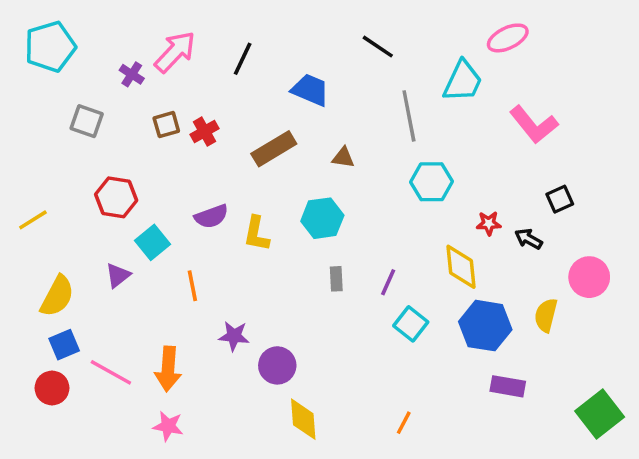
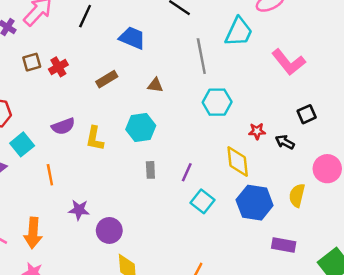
brown rectangle: (274, 149) -> (107, 79), size x0.7
purple rectangle: (508, 386) -> (284, 245), moved

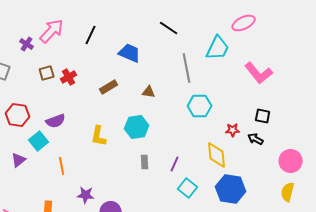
black square: (307, 114) -> (263, 116), moved, turned 35
purple semicircle: (63, 126) -> (56, 121), moved
yellow semicircle: (297, 195) -> (288, 192), moved

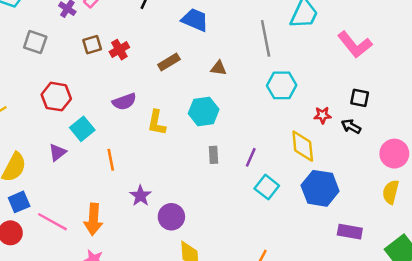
purple semicircle: (56, 121) -> (124, 102), moved
purple star: (86, 195) -> (140, 196), turned 30

